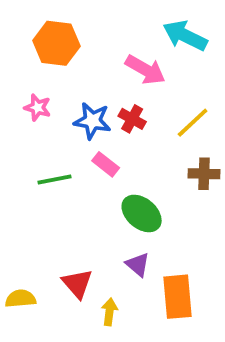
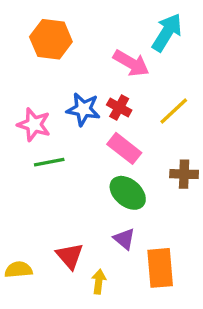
cyan arrow: (185, 36) -> (167, 32), turned 96
pink star: (38, 108) -> (34, 125), moved, size x1.4
pink rectangle: (106, 164) -> (124, 148), moved, size x1.4
brown cross: (204, 174) -> (184, 174), moved

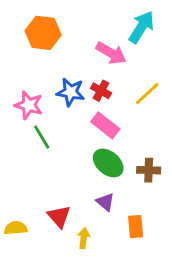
green line: (49, 162) -> (42, 137), turned 70
brown cross: (184, 174) -> (149, 170), moved
orange rectangle: (160, 268) -> (136, 227), size x0.7

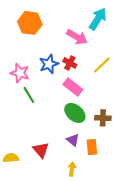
blue star: (71, 92) -> (49, 64), turned -30
orange rectangle: (136, 227) -> (92, 147), moved
yellow arrow: (84, 238) -> (72, 169), moved

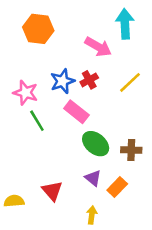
cyan arrow: (98, 19) -> (125, 24), turned -35
red cross: (70, 63) -> (89, 80), turned 32
pink rectangle: (73, 87) -> (76, 112), moved
orange rectangle: (92, 147) -> (117, 187), turned 49

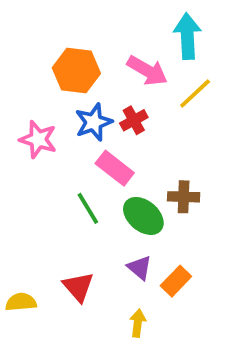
orange hexagon: (38, 29) -> (76, 71), moved
yellow line: (130, 82) -> (195, 94), moved
green line: (37, 121) -> (88, 208), moved
brown cross: (131, 150) -> (184, 197), moved

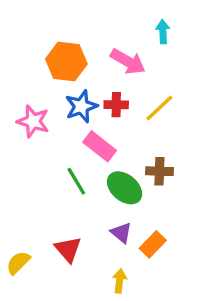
cyan arrow: (187, 36) -> (163, 32), size x0.6
yellow line: (195, 94) -> (159, 108), moved
red cross: (134, 120) -> (116, 105), turned 30
yellow semicircle: (21, 302) -> (18, 263), turned -40

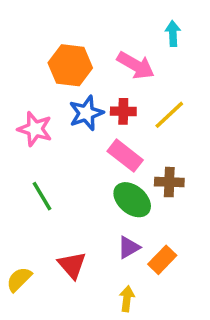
pink rectangle: (100, 146) -> (125, 156), moved
green line: (76, 181) -> (42, 196), moved
purple triangle: (121, 233) -> (129, 247), turned 50

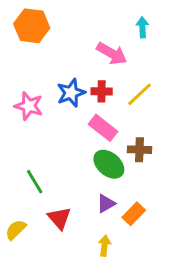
orange hexagon: (70, 65) -> (32, 26), moved
green line: (42, 196) -> (35, 182), moved

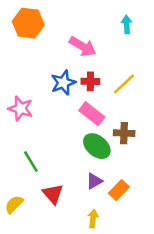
pink arrow: (112, 54) -> (83, 46), moved
pink star: (29, 106) -> (21, 109), moved

